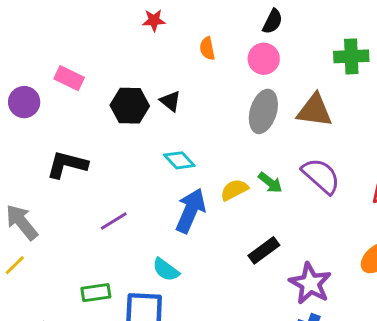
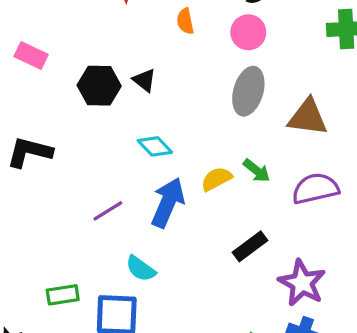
brown triangle: (315, 110) -> (308, 117), moved
purple semicircle: (321, 176) -> (315, 189), moved, turned -54
purple line: (114, 221) -> (108, 211), moved

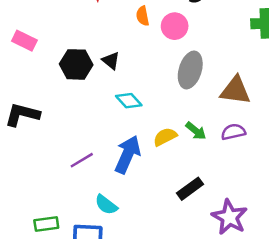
pink circle: (248, 32) -> (175, 26), moved
cyan diamond: (155, 146) -> (129, 101), moved
purple semicircle: (315, 189) -> (233, 132), moved, size x0.7

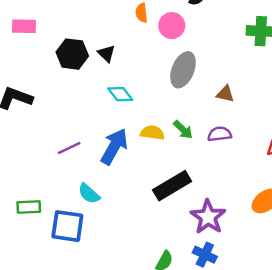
pink rectangle: (24, 41) -> (24, 26), turned -30
brown triangle: (235, 90) -> (225, 94), size x0.6
yellow semicircle: (165, 137) -> (152, 133), turned 30
black rectangle: (190, 189) -> (172, 186), size x1.4

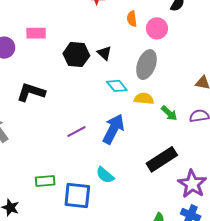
gray ellipse: (183, 70) -> (146, 65), moved
yellow semicircle: (152, 133) -> (144, 99), moved
cyan semicircle: (89, 194) -> (105, 175), moved

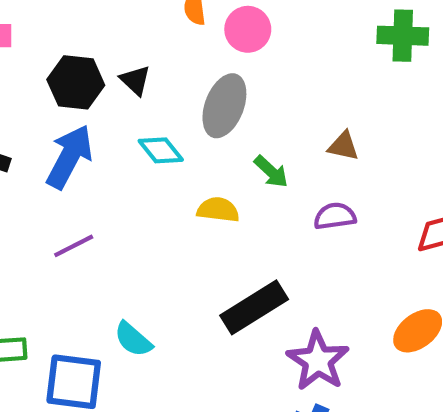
yellow semicircle: (144, 99) -> (218, 210), moved
green arrow: (169, 113) -> (271, 172), moved
blue arrow: (113, 129) -> (69, 157), moved

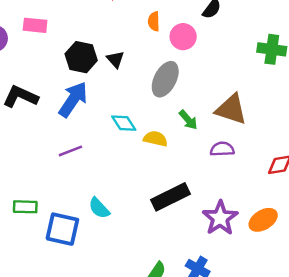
brown triangle: (343, 146) -> (231, 109), size x1.8
cyan diamond: (161, 150) -> (124, 123), moved
purple star: (318, 361) -> (220, 218), moved

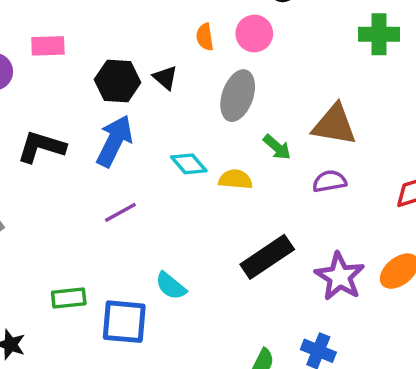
orange semicircle: (154, 21) -> (205, 37), moved

